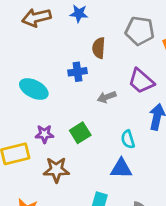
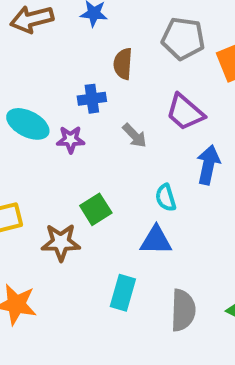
gray arrow: (107, 97) -> (135, 136), turned -114
green square: (80, 133) -> (96, 209), moved
purple star: (44, 134) -> (71, 139), moved

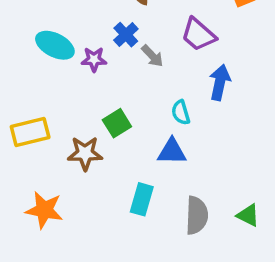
blue cross: (92, 99) -> (126, 35), moved, turned -35

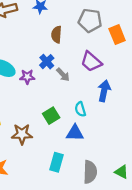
green square: (117, 123) -> (51, 116), moved

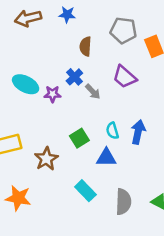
blue arrow: (104, 91) -> (138, 132), moved
brown star: (22, 134) -> (46, 159), turned -30
cyan rectangle: (56, 162) -> (85, 191), turned -60

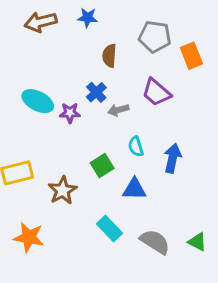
gray arrow: (93, 92) -> (118, 110), turned 119
cyan semicircle: (112, 131) -> (136, 146), moved
gray semicircle: (123, 202) -> (155, 242), turned -60

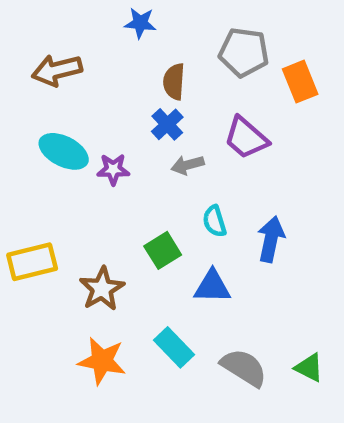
brown arrow: (41, 22) -> (57, 70), moved
blue cross: (96, 92) -> (167, 124), moved
orange star: (29, 237) -> (102, 361), moved

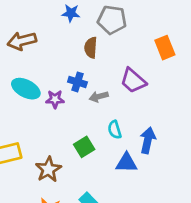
gray pentagon: (244, 52) -> (112, 20), moved
blue cross: (167, 124) -> (77, 82), moved, turned -30
blue triangle: (212, 287) -> (126, 163), moved

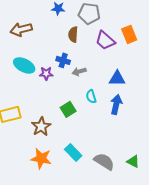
purple trapezoid: (133, 81) -> (105, 40), moved
blue triangle: (126, 163) -> (117, 78), moved

